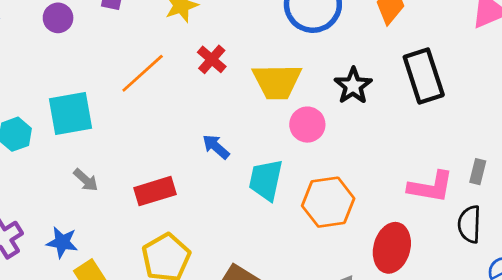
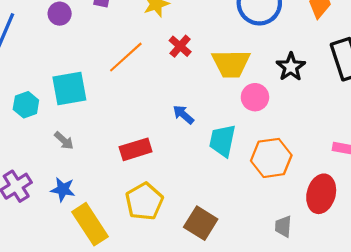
gray arrow: (86, 180) -> (64, 141), moved

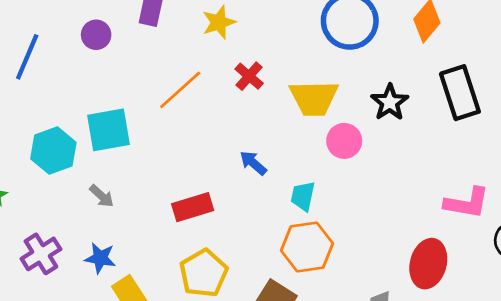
cyan hexagon: (26, 105) -> (53, 151), size x1.4
cyan trapezoid: (222, 141) -> (303, 196), size x0.7
orange hexagon: (271, 158) -> (307, 247), moved

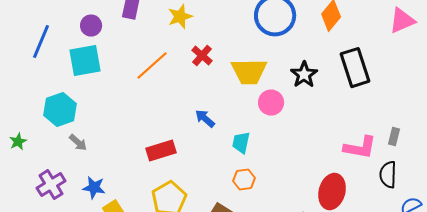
cyan square: (109, 130) -> (85, 61), moved
gray arrow: (102, 196) -> (78, 143), moved
orange hexagon: (307, 247) -> (244, 180), size x0.6

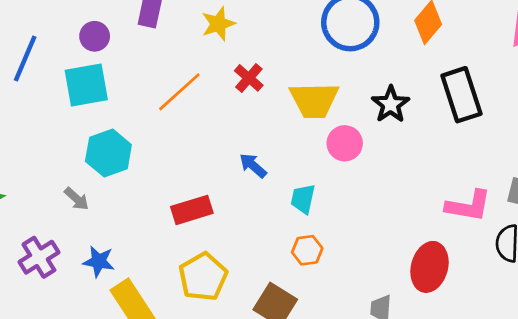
cyan hexagon: (60, 110) -> (108, 153), moved

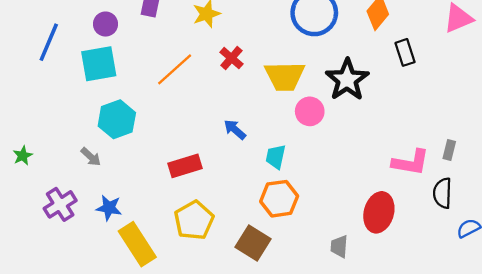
black rectangle: (461, 95) -> (405, 52), moved, size x0.6
black star: (391, 104) -> (347, 80), size x1.4
orange hexagon: (307, 250) -> (279, 199), size x1.5

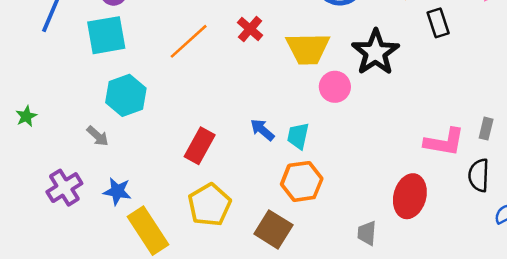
blue arrow: (235, 130) -> (262, 130), moved
green star: (23, 156) -> (26, 116), moved
red rectangle: (185, 166) -> (200, 146), turned -44

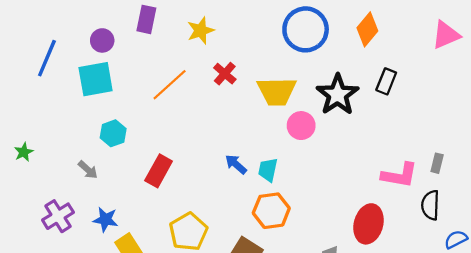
black rectangle: (438, 23) -> (386, 81), moved, turned 40
cyan hexagon: (126, 95) -> (113, 133), size x0.7
red rectangle: (200, 146) -> (159, 171), moved

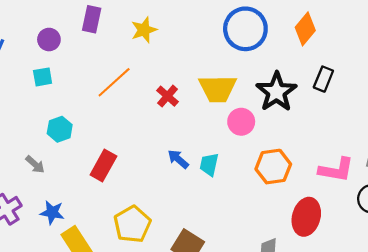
red cross: (225, 74) -> (167, 96), moved
cyan square: (96, 79) -> (43, 77), size x0.6
orange hexagon: (271, 211) -> (273, 167), moved

